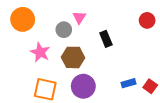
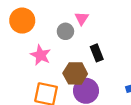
black rectangle: (106, 39) -> (97, 53), moved
brown hexagon: (73, 57) -> (75, 73), moved

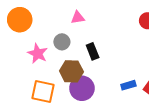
pink triangle: (82, 18) -> (78, 18), turned 48
gray circle: (65, 31) -> (62, 42), moved

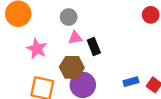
pink triangle: (78, 18) -> (75, 38), moved
gray circle: (62, 42) -> (69, 17), moved

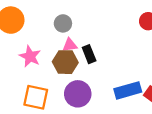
brown hexagon: (72, 67) -> (65, 62), moved
blue rectangle: (131, 82) -> (128, 90), size x1.6

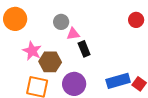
pink triangle: (70, 45) -> (73, 34), moved
brown hexagon: (65, 62) -> (50, 62), moved

